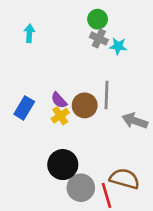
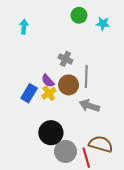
gray cross: (99, 38) -> (65, 59), moved
cyan star: (118, 46) -> (103, 24), moved
blue rectangle: (24, 108) -> (29, 93), moved
gray arrow: (135, 121) -> (89, 106), moved

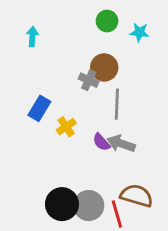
purple semicircle: (48, 81) -> (101, 142), moved
brown circle: (69, 85) -> (104, 67), moved
blue rectangle: (29, 93) -> (39, 108), moved
black circle: (51, 133) -> (62, 204), moved

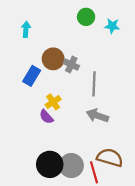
brown circle: (104, 67) -> (53, 59), moved
blue rectangle: (39, 108) -> (32, 76), moved
purple semicircle: (101, 142) -> (46, 117), moved

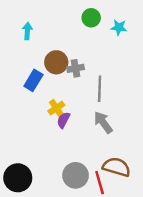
gray cross: (71, 65) -> (76, 68), turned -35
gray arrow: (97, 116) -> (103, 122), turned 35
purple semicircle: (46, 117) -> (63, 120), moved, turned 70
black circle: (50, 164) -> (18, 178), moved

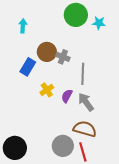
green circle: (91, 18) -> (76, 15), size x1.5
gray cross: (76, 68) -> (63, 57), turned 32
purple semicircle: (63, 120) -> (67, 96), moved
brown semicircle: (116, 167) -> (85, 129), moved

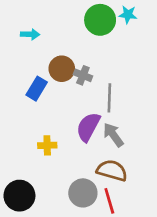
cyan star: (99, 23) -> (128, 15), moved
cyan arrow: (23, 26) -> (30, 34), turned 88
yellow cross: (47, 90) -> (47, 145), moved, turned 32
purple semicircle: (67, 96) -> (88, 127), size x1.6

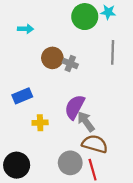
blue rectangle: (37, 89) -> (22, 96), moved, turned 36
gray line: (109, 98) -> (113, 52), moved
gray arrow: (113, 135) -> (86, 122), moved

